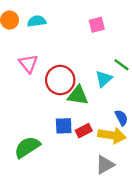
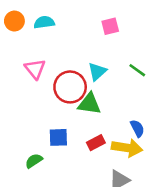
cyan triangle: (104, 79) -> (97, 71), moved
blue square: (64, 126) -> (58, 137), moved
green semicircle: (27, 147) -> (34, 161), size x0.6

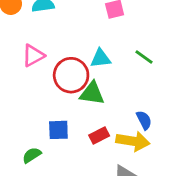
pink triangle: (35, 69) -> (33, 56), turned 40
cyan triangle: (97, 71) -> (101, 58), turned 36

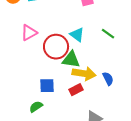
cyan triangle: (101, 58) -> (77, 35), turned 42
yellow arrow: (133, 141) -> (84, 74), moved
green semicircle: (32, 155) -> (36, 107), moved

